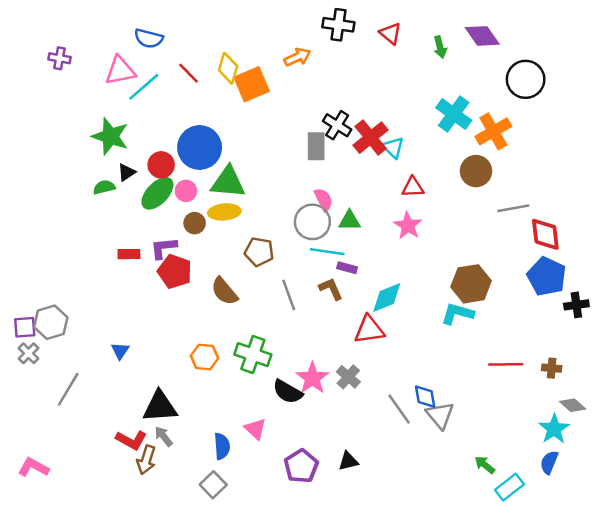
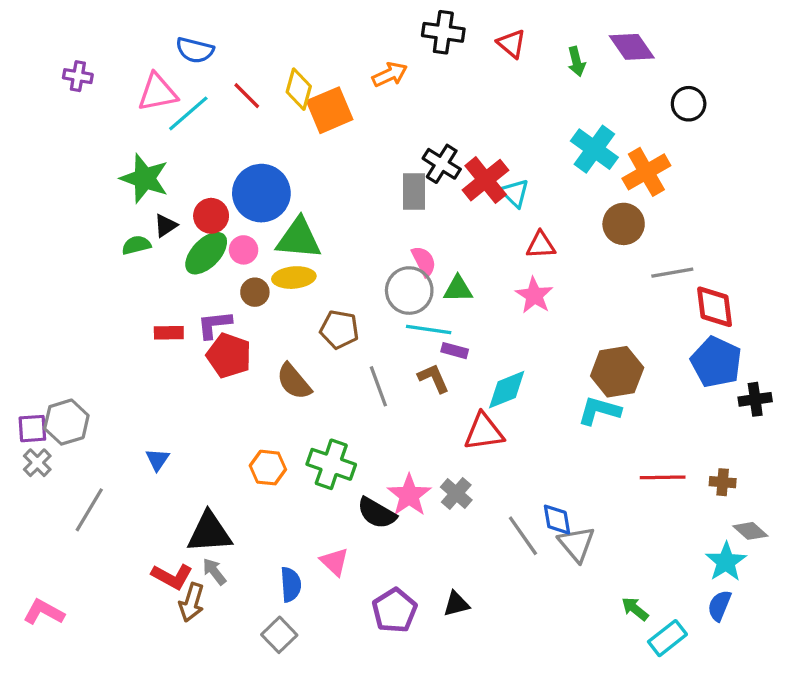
black circle: (526, 79) -> (689, 104), size x0.7

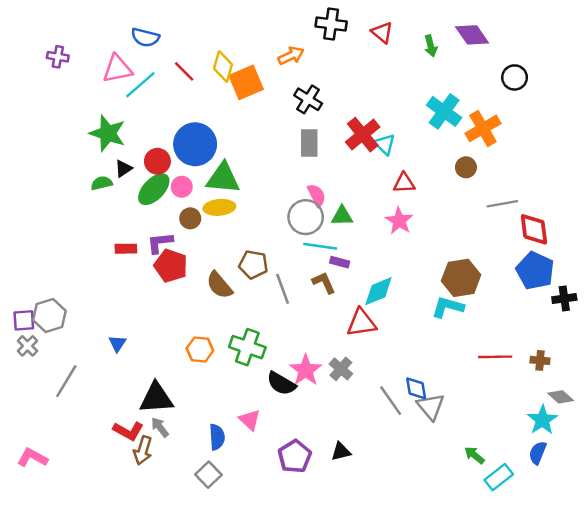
black cross: (442, 164) -> (308, 99), moved
brown circle: (624, 224) -> (466, 167), size x0.7
brown pentagon: (339, 330) -> (253, 264), moved

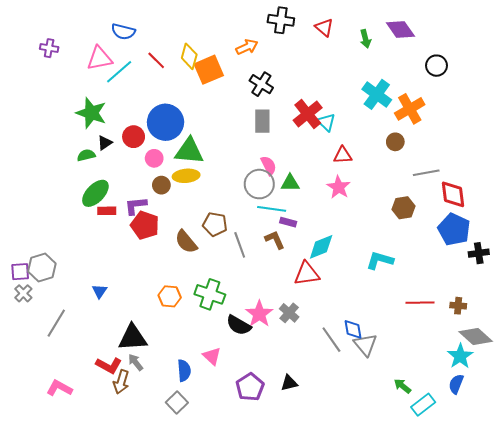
green ellipse: (154, 189) -> (95, 193), moved
brown hexagon: (461, 278) -> (404, 208), moved, size x0.7
gray diamond: (561, 397) -> (476, 337), size x1.5
pink L-shape: (32, 458) -> (59, 388), moved

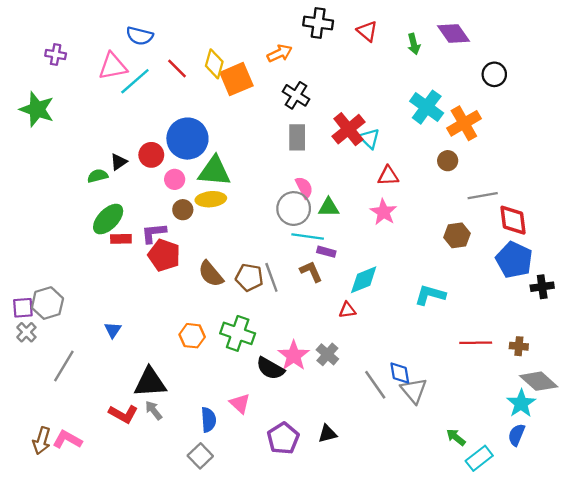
green star: (91, 113) -> (37, 109), moved
brown pentagon: (215, 224) -> (249, 277), moved
red triangle: (307, 274) -> (347, 310), size x0.6
brown arrow: (121, 382) -> (42, 441), moved

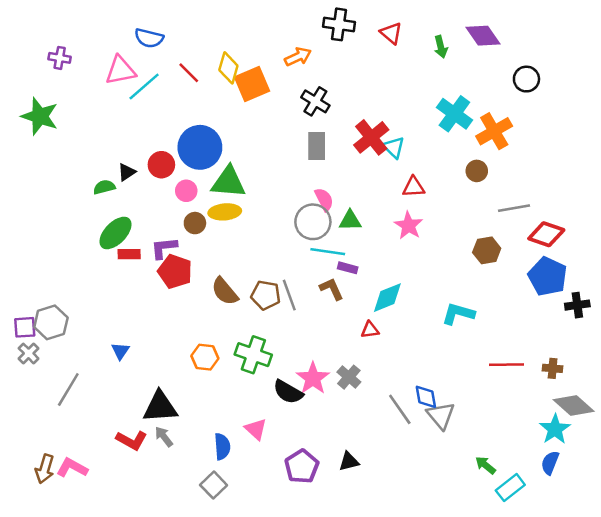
red diamond: (513, 220) -> (546, 234), turned -64

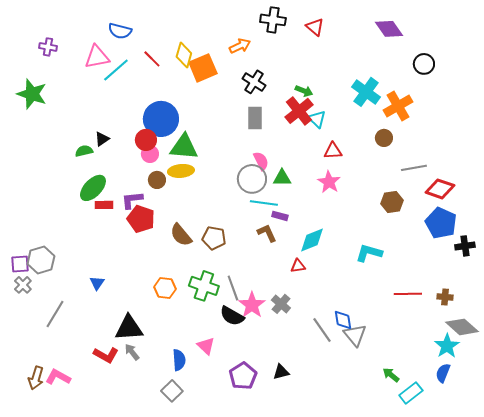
green arrow: (441, 47) -> (304, 91), moved, turned -54
red circle: (161, 165) -> (146, 140), moved
gray line: (289, 295) -> (233, 288), moved

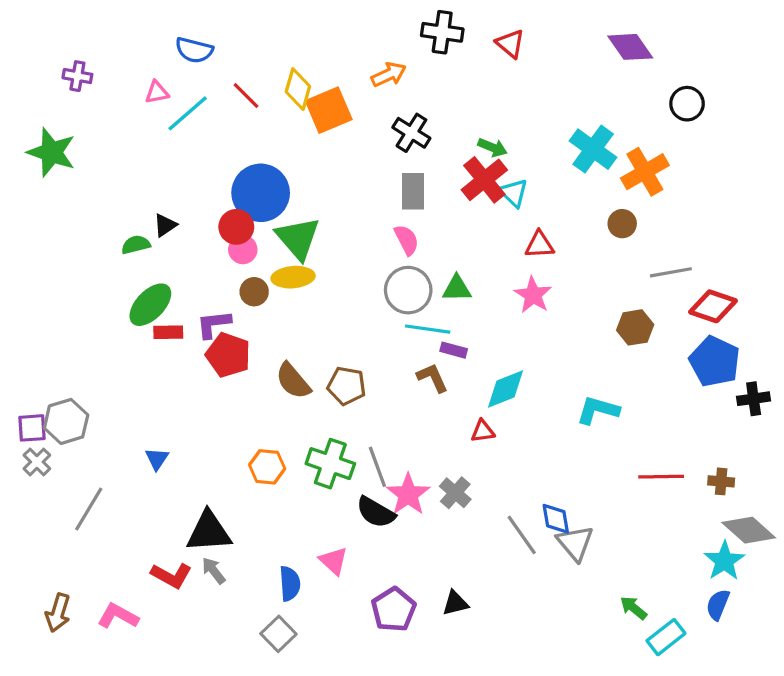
pink triangle: (97, 57) -> (157, 92), size x0.6
green triangle: (184, 147) -> (298, 238), turned 44
pink semicircle: (261, 161) -> (407, 240), moved
pink L-shape: (58, 377) -> (118, 616), moved

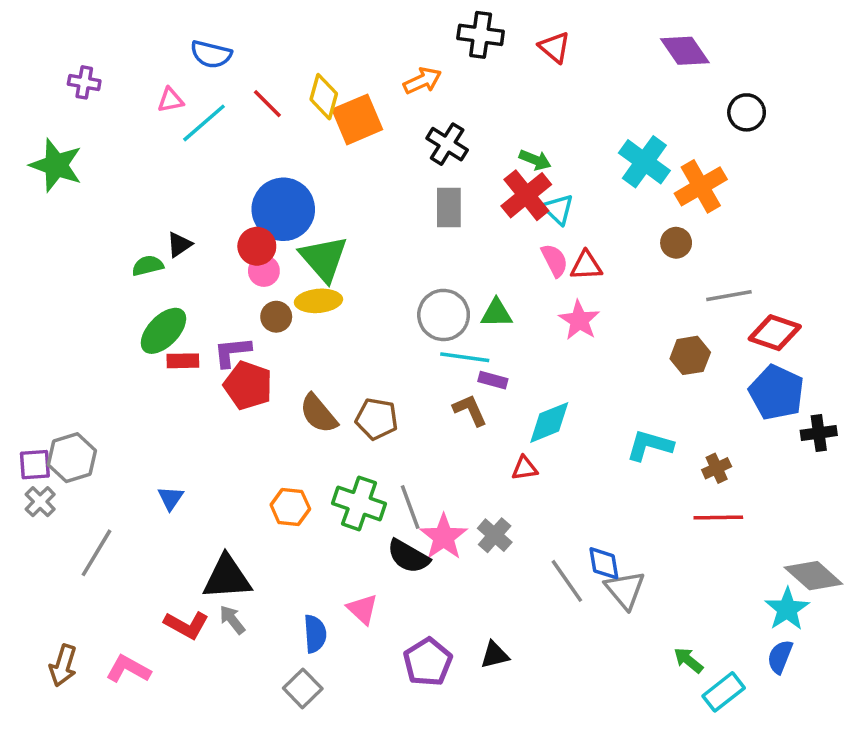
pink semicircle: (407, 240) -> (555, 260), moved
brown cross: (721, 481) -> (717, 468), moved, turned -30

